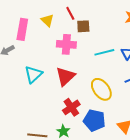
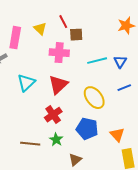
red cross: (71, 107) -> (53, 115), moved

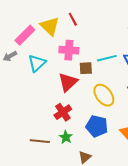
yellow triangle: (40, 29) -> (50, 26), size x1.5
brown square: (76, 35) -> (86, 68), moved
pink rectangle: (15, 38) -> (25, 35), turned 35
cyan triangle: (26, 83) -> (37, 63), moved

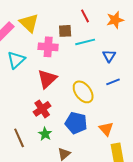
red line: (73, 19) -> (85, 16), moved
cyan line: (107, 58) -> (85, 42), moved
brown square: (86, 68) -> (65, 31), moved
brown line: (40, 141) -> (19, 138), turned 60

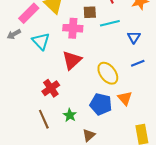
cyan triangle: (16, 60) -> (41, 41), turned -30
red cross: (42, 109) -> (51, 88), moved
orange triangle: (106, 129) -> (125, 98), moved

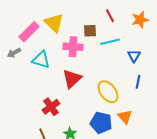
cyan triangle: (41, 41) -> (41, 60), turned -30
blue line: (138, 63) -> (138, 82), turned -56

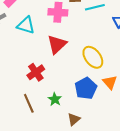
blue pentagon: (101, 123) -> (86, 88), turned 30

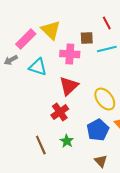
red cross: (36, 72) -> (60, 112), moved
brown triangle: (74, 119) -> (101, 161), moved, turned -32

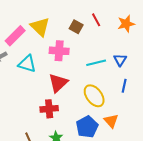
brown square: (87, 38) -> (76, 27), moved, turned 32
cyan line: (107, 49) -> (96, 63), moved
red cross: (60, 112) -> (49, 109), turned 30

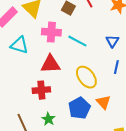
cyan line: (96, 63) -> (77, 41), moved, turned 42
red triangle: (58, 83) -> (50, 64), turned 40

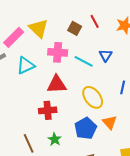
blue triangle: (112, 41) -> (106, 55), moved
cyan triangle: (19, 45) -> (26, 65), turned -42

